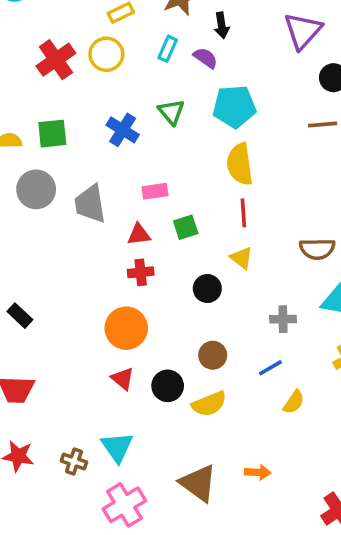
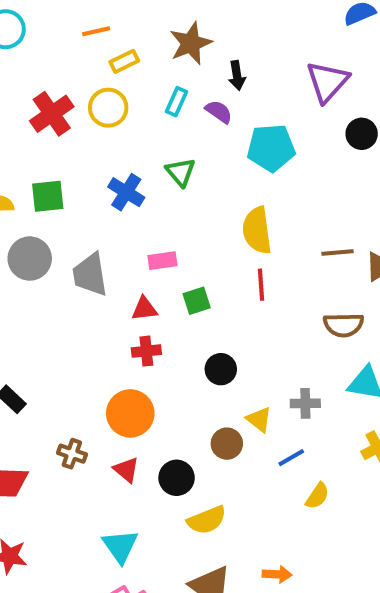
cyan pentagon: (234, 106) -> (271, 148), moved
brown line: (323, 125) -> (337, 252), moved
yellow triangle: (242, 258) -> (259, 419), moved
yellow semicircle: (209, 404) -> (207, 520), moved
brown cross: (74, 462) -> (72, 454), moved

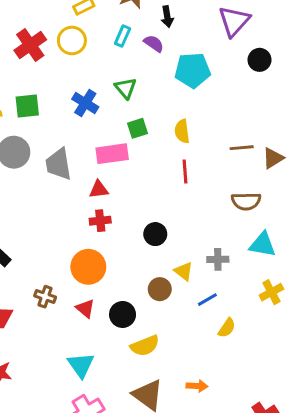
yellow semicircle: (257, 230) -> (182, 131), size x0.7
pink rectangle: (162, 261) -> (112, 154), size x1.5
green square: (197, 301) -> (137, 128), moved

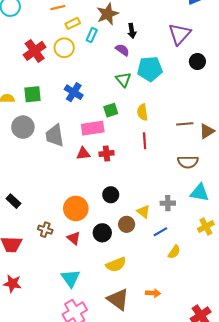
cyan rectangle: (123, 36) -> (92, 35), moved
green triangle: (126, 88) -> (123, 79), moved
red cross: (100, 221) -> (106, 153), moved
black circle: (155, 234) -> (111, 195), moved
black circle: (123, 314) -> (102, 233), moved

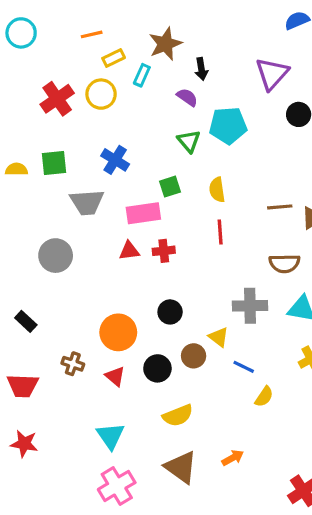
gray circle: (23, 127) -> (56, 256), moved
gray trapezoid: (55, 136) -> (87, 202), moved, turned -85
gray cross: (168, 203) -> (250, 306), moved, size x1.5
blue line: (160, 232) -> (244, 367), turned 56
orange arrow: (153, 293) -> (233, 458), turned -32

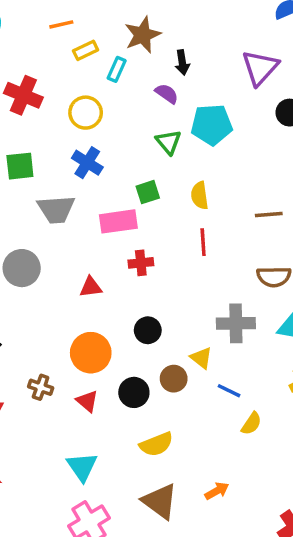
yellow circle: (101, 94) -> (86, 113), moved
red cross: (57, 99) -> (23, 95), turned -32
red triangle: (129, 251) -> (91, 287), moved

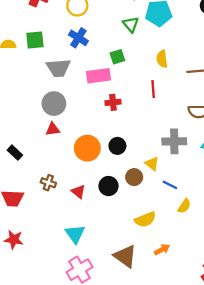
yellow semicircle: (200, 195) -> (162, 59), moved
gray circle: (22, 268) -> (54, 104), moved
red triangle: (91, 287) -> (53, 129), moved
orange circle: (91, 353) -> (87, 148), moved
yellow semicircle: (156, 444) -> (145, 219), moved

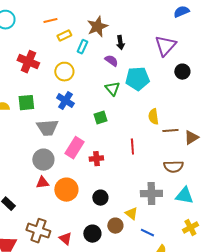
yellow semicircle: (162, 59) -> (153, 117), moved
pink rectangle: (98, 76) -> (74, 148), moved, turned -50
orange circle: (87, 148) -> (66, 190), moved
brown cross: (48, 183) -> (38, 231), size x1.6

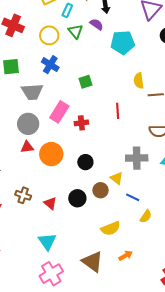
green triangle: (112, 89) -> (75, 31), moved
brown cross: (38, 231) -> (23, 195), size x0.7

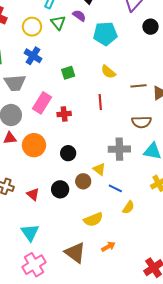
yellow semicircle: (139, 81) -> (108, 72), moved, turned -42

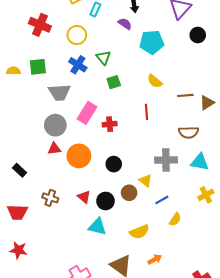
green triangle: (58, 23) -> (103, 58), moved
blue line: (115, 188) -> (162, 200), turned -56
red triangle: (33, 194) -> (84, 197), moved
cyan triangle: (30, 233) -> (97, 227), moved, turned -42

